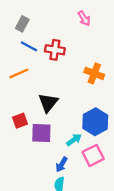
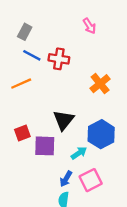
orange cross: (94, 73) -> (100, 84), turned 30
black triangle: (48, 103) -> (64, 120), moved
pink square: (93, 155) -> (91, 180), moved

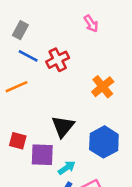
red cross: (59, 59) -> (58, 60), turned -36
red square: (22, 133) -> (18, 141), turned 35
cyan arrow: (79, 153) -> (67, 168), moved

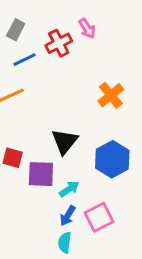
pink arrow: (91, 24) -> (87, 28), moved
blue line: (28, 56) -> (25, 60), turned -54
red cross: (58, 60) -> (59, 43), moved

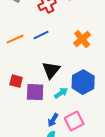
blue line: (25, 60) -> (41, 35), moved
cyan arrow: (69, 189) -> (61, 93), moved

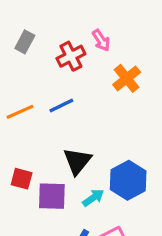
orange cross: (82, 39) -> (127, 78), moved

